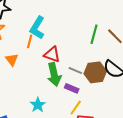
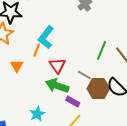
red triangle: (52, 54) -> (57, 66), turned 30
gray line: (75, 70) -> (84, 75), moved
green arrow: (54, 75) -> (57, 86), turned 115

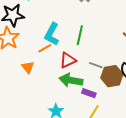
orange line: (37, 50) -> (45, 48), turned 48
green line: (102, 51) -> (80, 35), moved
red triangle: (57, 66) -> (68, 60), turned 48

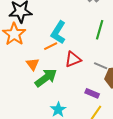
green line: (80, 35) -> (100, 30), moved
green arrow: (71, 80) -> (46, 78), moved, turned 130

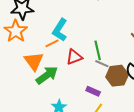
green line: (100, 30) -> (98, 50), moved, turned -30
orange triangle: (33, 64) -> (34, 61), size x1.5

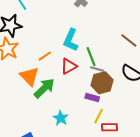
cyan L-shape: (60, 30) -> (71, 40), moved
brown hexagon: (117, 76) -> (102, 83), moved

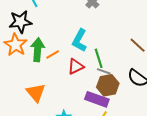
orange triangle: (29, 76) -> (36, 93), moved
green arrow: (44, 88) -> (38, 50), moved, turned -45
purple rectangle: (92, 98) -> (97, 99), size x1.6

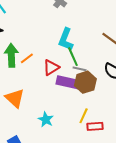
cyan L-shape: (80, 40) -> (66, 39), moved
purple rectangle: (97, 99) -> (68, 82), moved

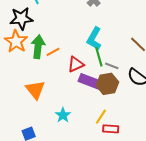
gray line: (80, 69) -> (112, 66), moved

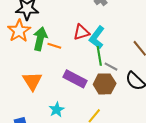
orange line: (53, 52) -> (54, 46), turned 40
red triangle: (76, 64) -> (81, 32), moved
purple rectangle: (90, 82) -> (75, 79), moved

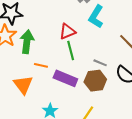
cyan L-shape: (97, 37) -> (96, 17), moved
orange line: (54, 46) -> (41, 65), moved
green line: (99, 56) -> (71, 51), moved

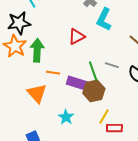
green line: (71, 51) -> (93, 71), moved
brown hexagon: (95, 81) -> (94, 91), moved

